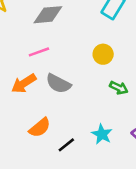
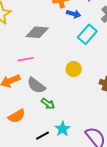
green arrow: (119, 88) -> (48, 104), moved
black line: (66, 145) -> (42, 136), moved

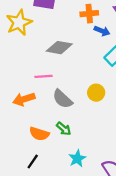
gray semicircle: (36, 85) -> (62, 99), moved
orange semicircle: (17, 116) -> (39, 134), moved, turned 42
black line: (42, 136) -> (33, 161), moved, turned -32

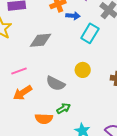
pink line: (44, 76) -> (19, 71), moved
green arrow: (64, 129) -> (64, 108), turned -56

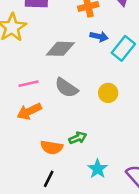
blue arrow: (73, 16) -> (99, 36), moved
gray semicircle: (55, 83) -> (66, 88), moved

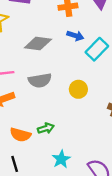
gray semicircle: (66, 88) -> (40, 80), turned -50
black line: (49, 179) -> (15, 164), turned -49

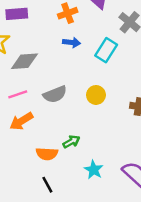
blue arrow: (75, 36) -> (72, 42), moved
gray diamond: (38, 44) -> (24, 61), moved

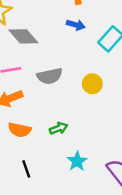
gray diamond: (24, 61) -> (23, 36), turned 44
orange semicircle: (47, 154) -> (20, 130), moved

